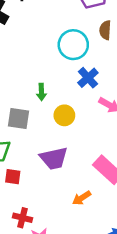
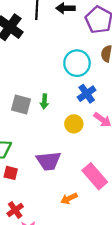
yellow circle: (64, 115) -> (74, 124), moved
gray square: (19, 119) -> (21, 104), moved
red cross: (22, 218) -> (15, 210), turned 35

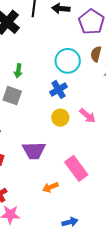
blue cross: (87, 94) -> (58, 89), moved
green arrow: (44, 102) -> (18, 71), moved

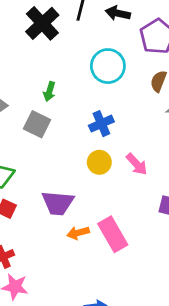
cyan circle: (68, 61) -> (108, 66), moved
orange arrow: (50, 187) -> (78, 233), moved

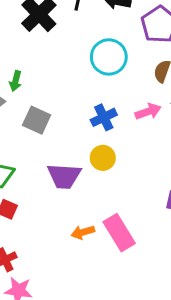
green arrow: (49, 91) -> (16, 81), moved
pink arrow: (137, 164) -> (148, 112), moved, turned -65
purple trapezoid: (58, 203) -> (64, 176), moved

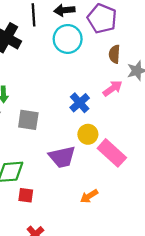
cyan circle: (109, 57) -> (68, 39), moved
pink rectangle: (119, 233) -> (112, 153), moved

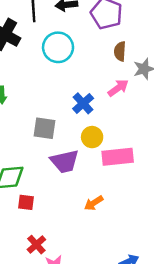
cyan circle: (68, 39) -> (58, 47), moved
gray square: (28, 120) -> (44, 128), moved
pink rectangle: (112, 153) -> (118, 157), turned -48

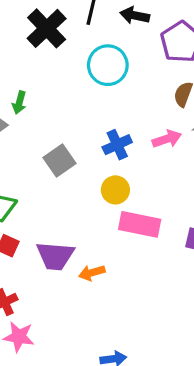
gray square: (44, 128) -> (60, 161), turned 30
purple trapezoid: (65, 161) -> (55, 256), moved

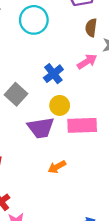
purple trapezoid: (55, 256) -> (41, 128), moved

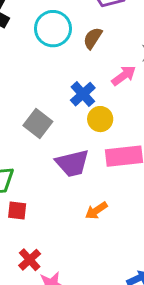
brown semicircle: (91, 28) -> (93, 38), moved, turned 30
yellow circle: (60, 105) -> (100, 119), moved

